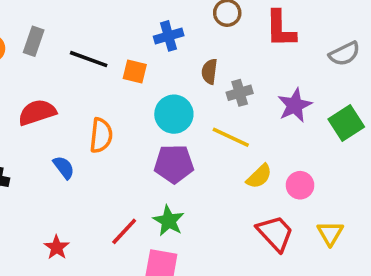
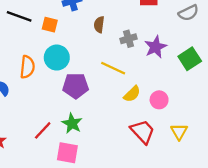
gray cross: (240, 93) -> (129, 39), moved
cyan circle: (174, 114) -> (57, 58), moved

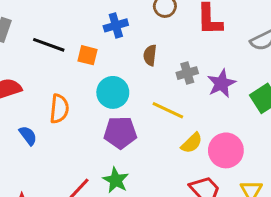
cyan circle: (57, 58) -> (113, 92), moved
pink circle: (159, 100) -> (226, 150), size x1.5

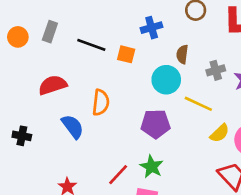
cyan circle: (113, 92) -> (166, 80), moved
blue semicircle: (28, 136) -> (73, 126), size x1.4

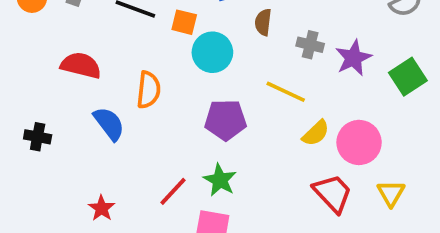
gray cross: (216, 70) -> (310, 45), turned 30
cyan circle: (166, 80) -> (212, 52), moved
red semicircle: (53, 85) -> (81, 65), turned 32

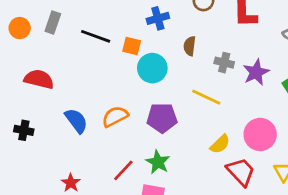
red semicircle: (81, 65) -> (39, 79), moved
orange semicircle: (148, 90) -> (115, 116), moved, turned -124
yellow semicircle: (316, 133) -> (220, 144), moved

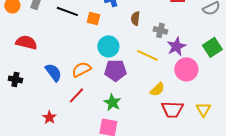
cyan circle: (152, 68) -> (108, 46), moved
purple star: (256, 72) -> (176, 46), moved
pink circle: (260, 134) -> (186, 69), moved
red line: (123, 170) -> (76, 95), moved
red trapezoid: (241, 172) -> (172, 109), turned 135

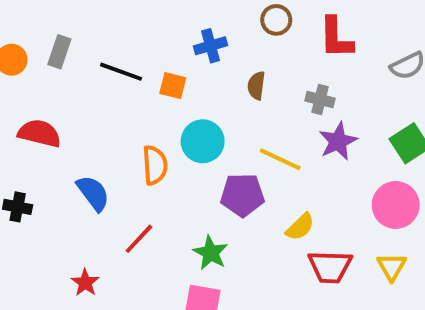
gray cross: (160, 30) -> (320, 100), moved
orange semicircle: (81, 69) -> (155, 165), moved, turned 114
pink circle: (186, 69) -> (396, 205), moved
purple pentagon: (115, 70) -> (242, 195), moved

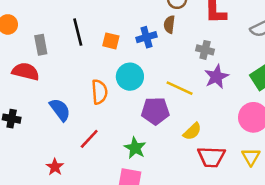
blue cross: (211, 46) -> (146, 37), moved
gray rectangle: (59, 52) -> (41, 45), moved, turned -30
black line: (121, 72) -> (78, 32), turned 56
brown semicircle: (256, 86) -> (169, 24), moved

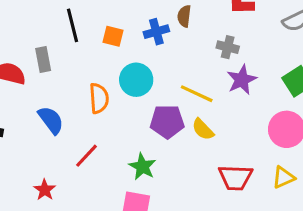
gray rectangle: (41, 45) -> (43, 60), moved
yellow semicircle: (192, 131) -> (203, 129), moved, turned 90
yellow triangle: (251, 157) -> (284, 177), turned 36

